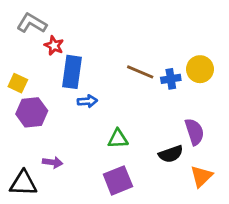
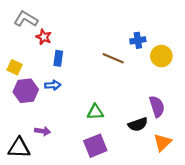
blue rectangle: (72, 72) -> (58, 58), size x0.6
blue cross: (171, 79) -> (138, 40), moved
blue arrow: (87, 101) -> (53, 85), moved

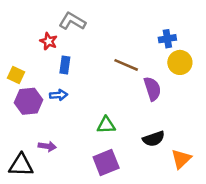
gray L-shape: (26, 19) -> (72, 21), moved
blue cross: (138, 40) -> (167, 39), moved
purple semicircle: (157, 106) -> (152, 89), moved

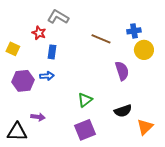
brown line: (126, 65) -> (101, 39), moved
yellow square: (16, 75) -> (13, 49), moved
green triangle: (106, 125) -> (85, 100), turned -35

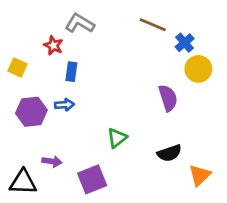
blue cross: (134, 31) -> (185, 43), turned -32
brown line: (101, 39) -> (153, 25), moved
purple square: (85, 130) -> (92, 179), moved

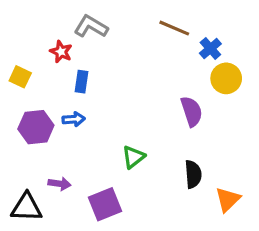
black semicircle: (169, 153) -> (193, 174), turned -75

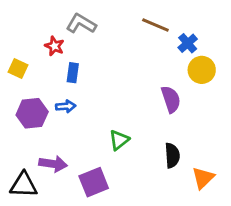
purple arrow: (59, 184) -> (53, 164), size x1.4

